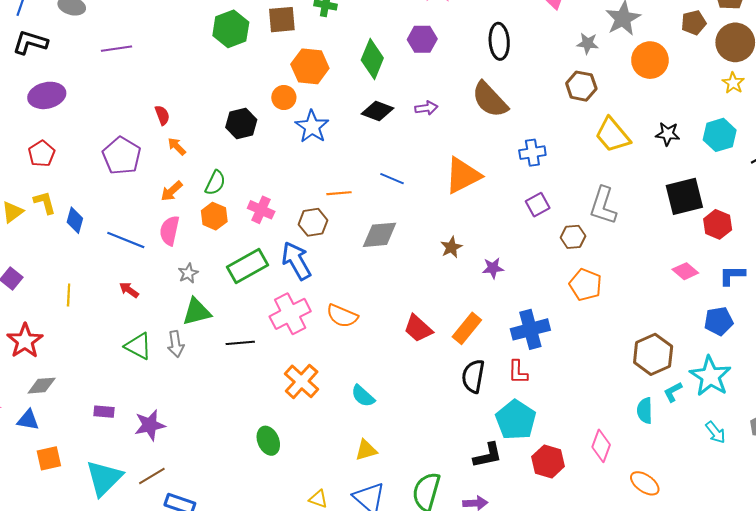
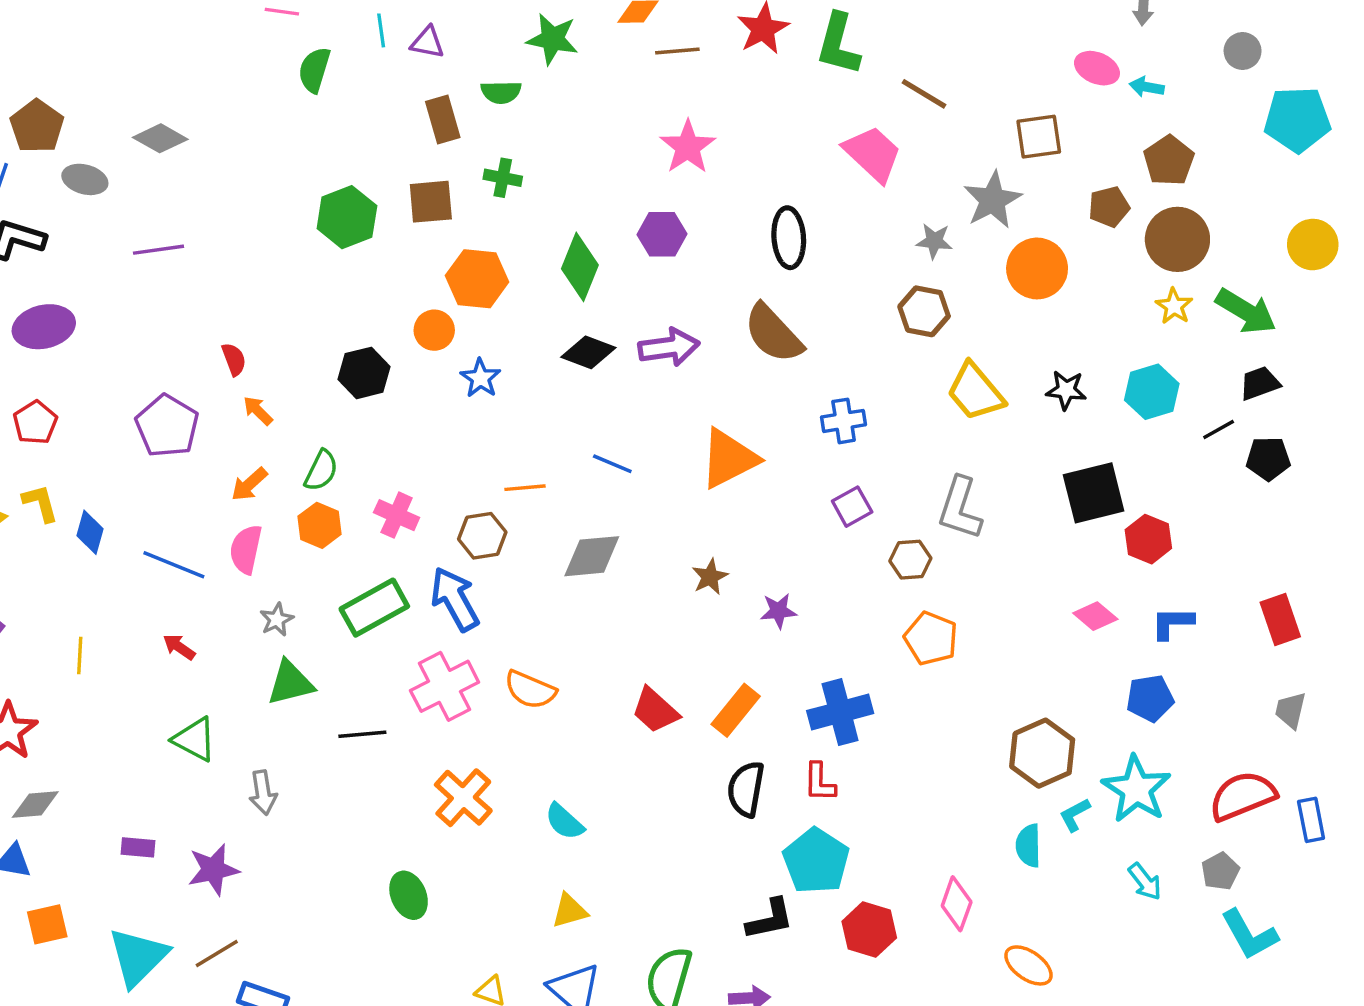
purple arrow: (426, 108) -> (669, 347), size x1.6
blue star: (312, 127) -> (480, 378), size x0.7
gray arrow: (176, 344) -> (263, 793), moved

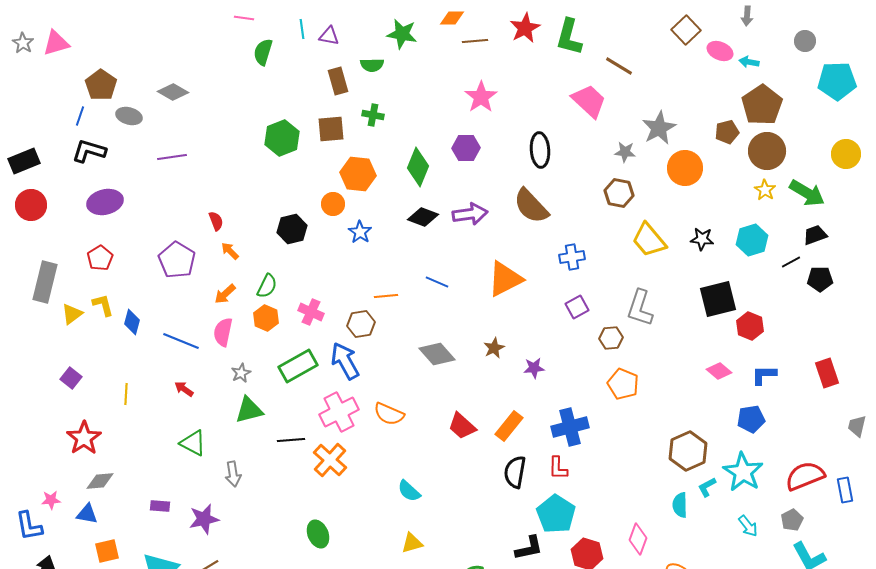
brown square: (1039, 137) -> (686, 30), moved, turned -36
brown pentagon: (1169, 161) -> (762, 105), size x1.4
gray diamond: (592, 556) -> (437, 354), moved, turned 54
gray trapezoid: (1290, 710) -> (857, 426), moved
orange cross: (463, 798) -> (330, 460), moved

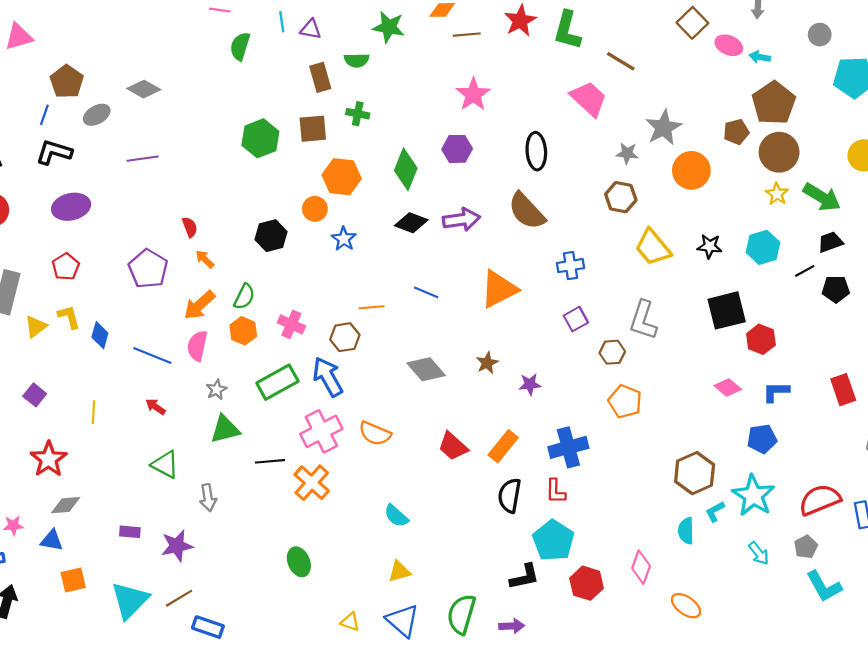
gray ellipse: (129, 116) -> (97, 115), turned -45
orange arrow: (225, 294) -> (199, 305), size x1.4

